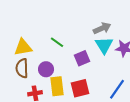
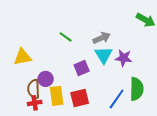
green line: (57, 42) -> (66, 37), moved
brown semicircle: (22, 68) -> (34, 89), moved

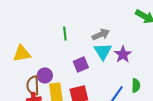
green line: (66, 37) -> (65, 33), turned 48
purple star: (124, 58) -> (123, 54), turned 30
green semicircle: (137, 89) -> (136, 85), size x0.6

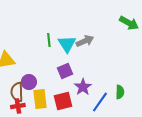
cyan triangle: (103, 51) -> (67, 44), moved
purple star: (123, 54) -> (83, 87), moved

